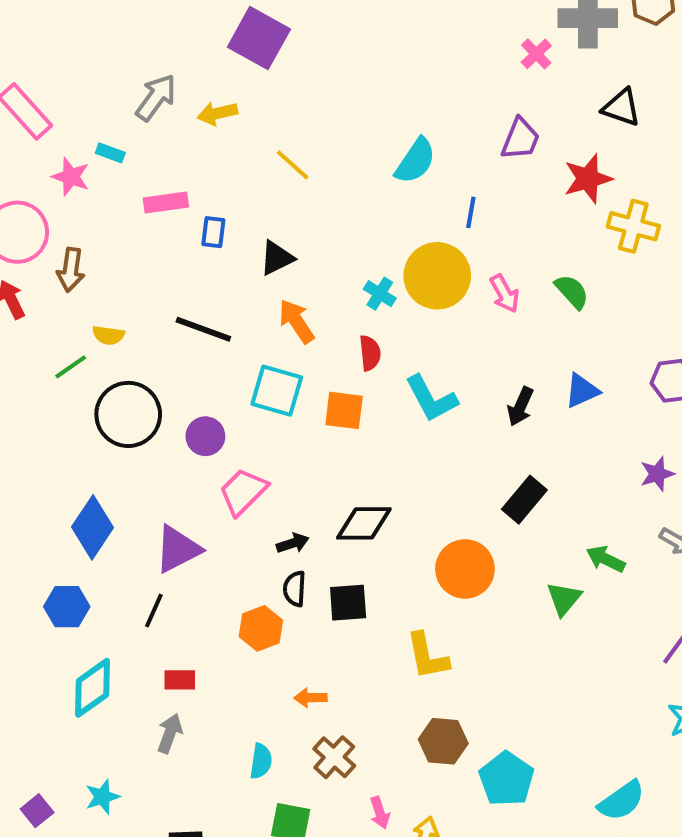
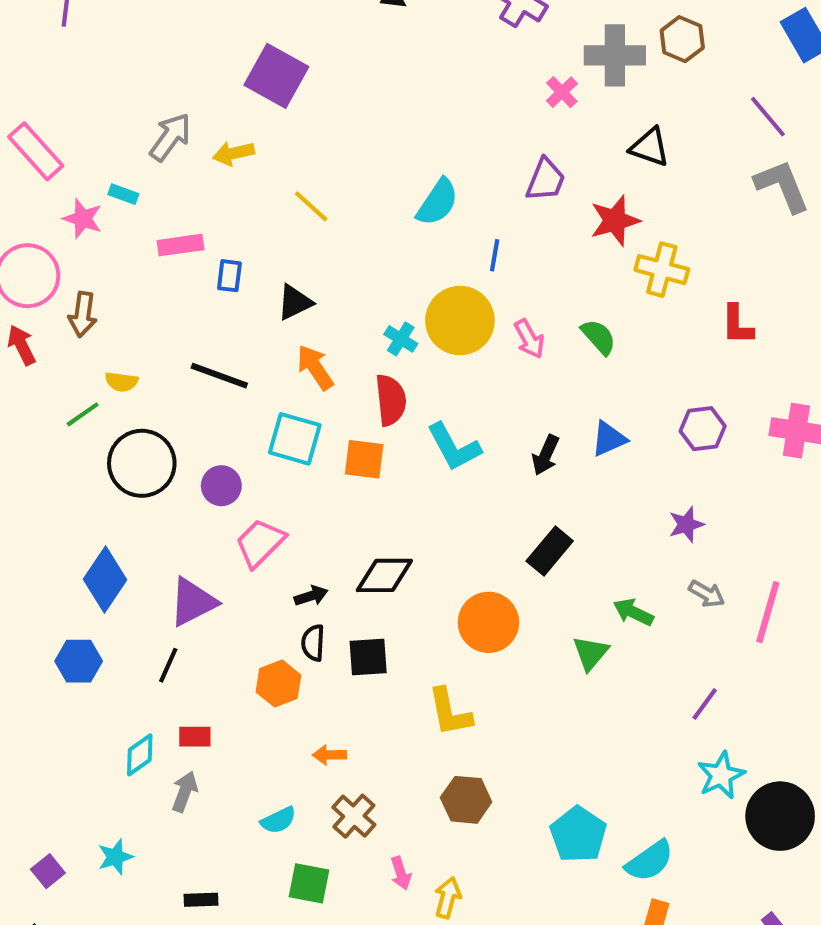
red semicircle: (370, 353) -> (391, 400), size x1.4
cyan diamond: (93, 688) -> (140, 755), moved, size x0.7
cyan semicircle: (261, 761) -> (278, 820), turned 56
cyan pentagon: (507, 779) -> (578, 834), moved

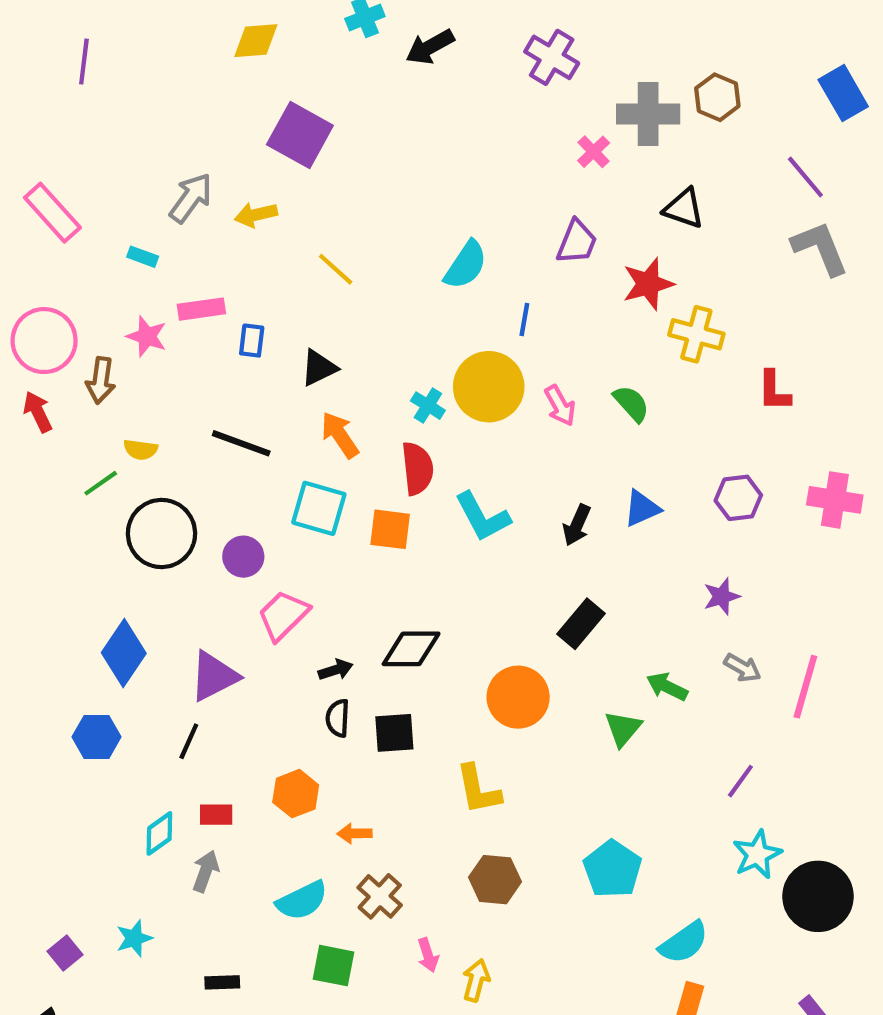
pink star: (83, 219) -> (147, 336), moved
orange hexagon: (278, 684) -> (296, 794), moved
cyan semicircle: (278, 820) -> (302, 901), size x1.4
cyan pentagon: (578, 834) -> (612, 869), moved

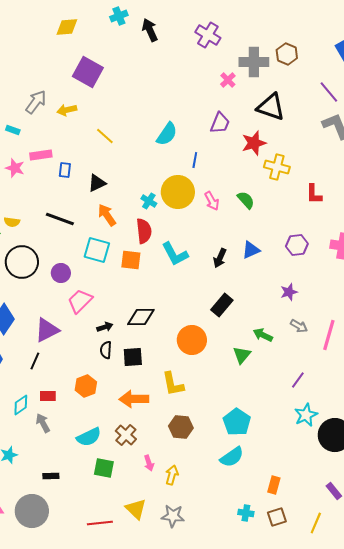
black arrow: (430, 47) -> (150, 30), turned 95
black triangle: (684, 208) -> (271, 107), size x1.4
orange arrow: (354, 833) -> (134, 399), moved, size x1.8
gray arrow: (206, 871) -> (43, 423), turned -48
cyan semicircle: (684, 943) -> (232, 457), moved

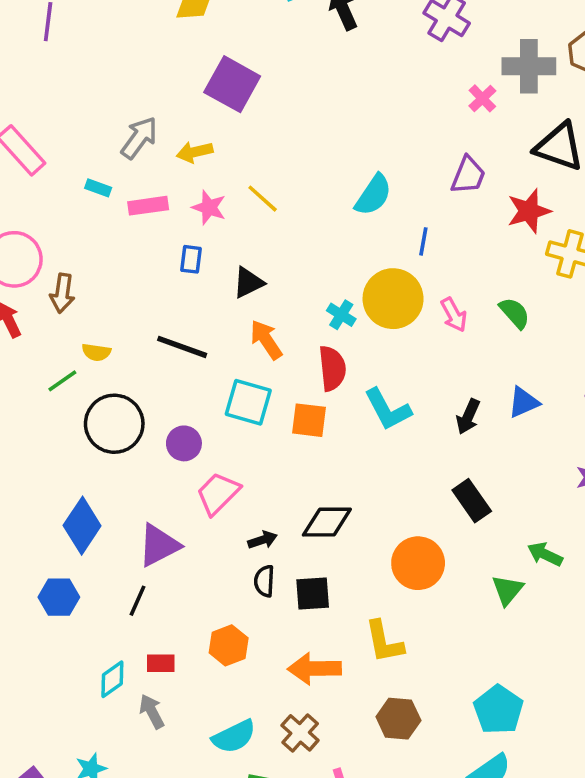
pink rectangle: (41, 155) -> (148, 206), moved
pink star: (15, 168) -> (209, 207), moved
black rectangle: (222, 305) -> (472, 501), turned -75

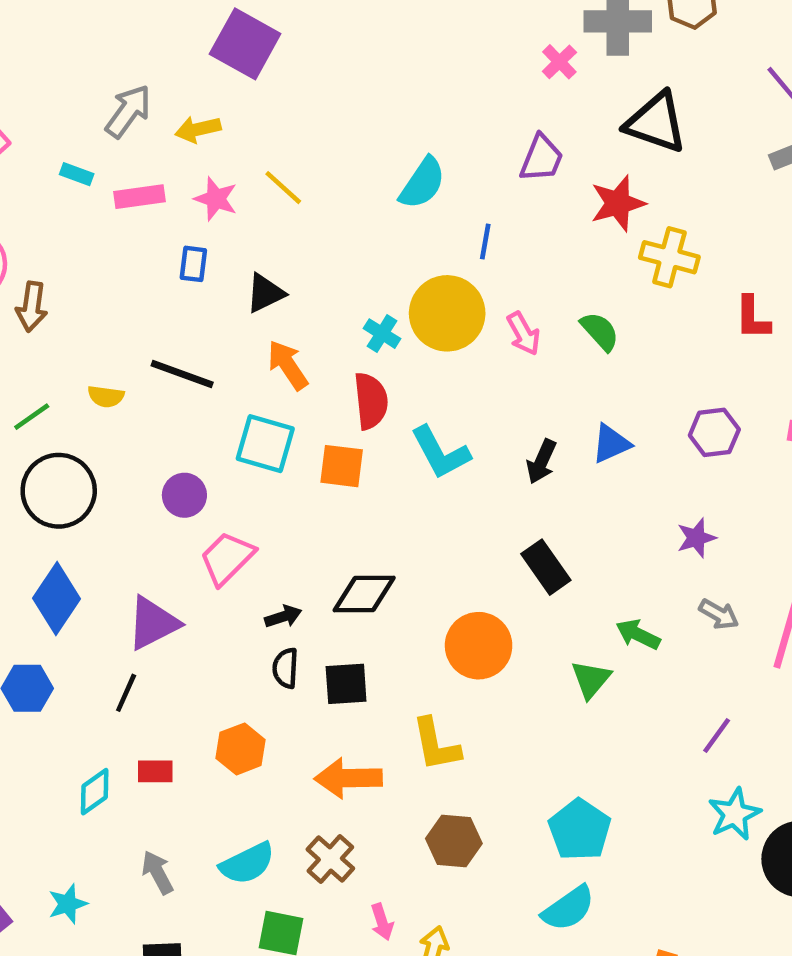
yellow semicircle: (96, 352) -> (106, 396), moved
black circle: (114, 424) -> (59, 491), moved
gray arrow: (152, 712) -> (157, 872), moved

